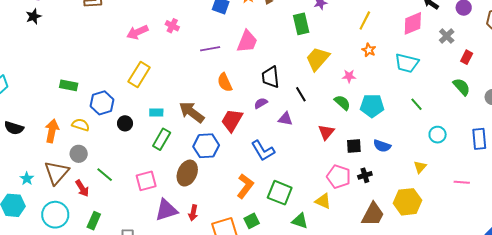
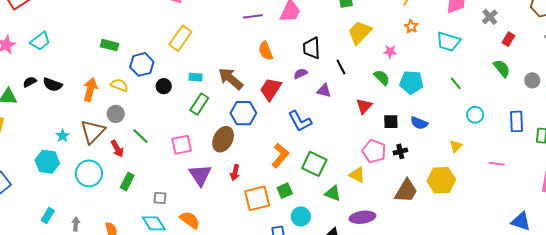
purple triangle: (166, 210) -> (200, 175), turned -50
red arrow: (193, 213) -> (235, 173), moved

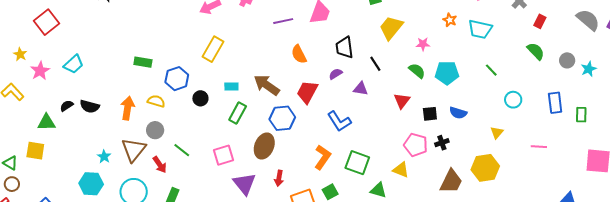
orange star: (411, 27) -> (450, 20), moved

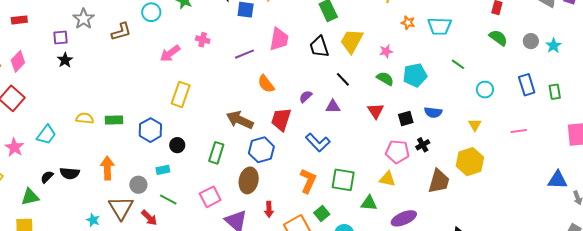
black trapezoid: (344, 47) -> (319, 47), moved
cyan rectangle: (231, 87) -> (163, 170), moved
yellow semicircle: (156, 101) -> (85, 118), moved

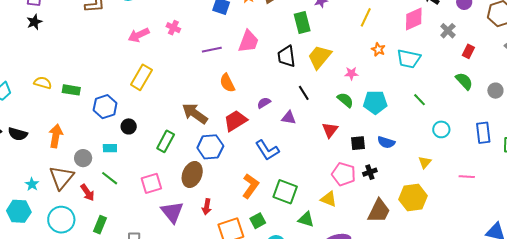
red trapezoid: (281, 119) -> (235, 121), turned 30

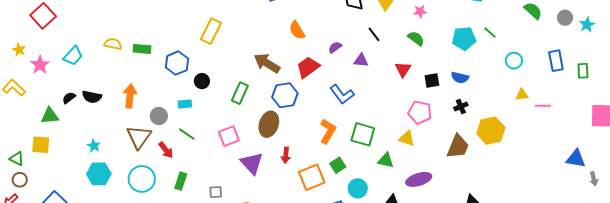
cyan pentagon: (375, 102) -> (464, 39), moved
yellow triangle: (425, 162) -> (522, 95), moved, turned 48
black cross: (370, 172) -> (461, 107), moved
cyan star: (32, 184) -> (94, 146), moved

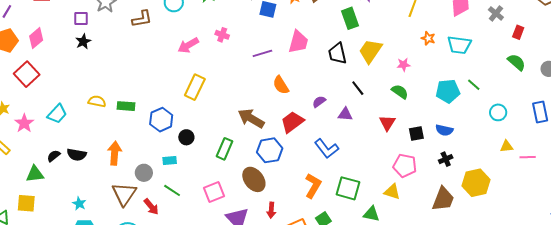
brown ellipse: (269, 124) -> (254, 179), turned -55

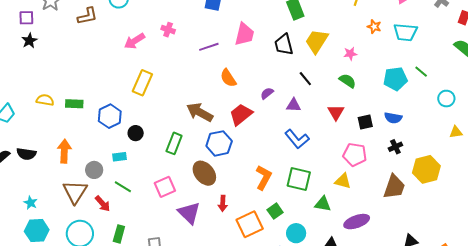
blue L-shape: (327, 149) -> (297, 139), moved

